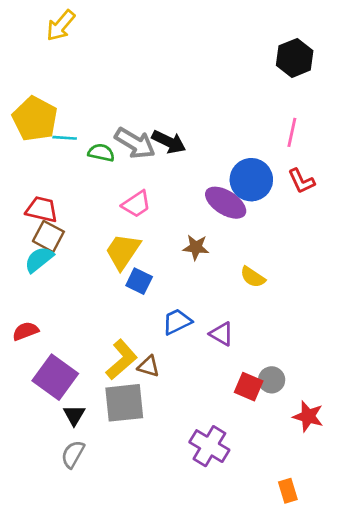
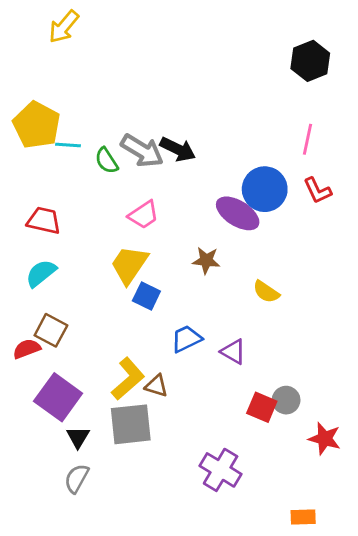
green semicircle: (101, 153) -> (107, 161), turned -135
brown square: (48, 236) -> (51, 330), moved
orange rectangle: (288, 491) -> (303, 517), turned -75

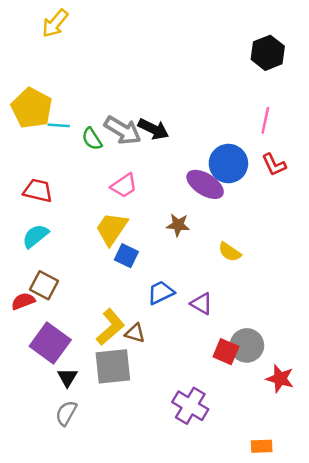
gray circle: (286, 400) -> (247, 345), size x1.4

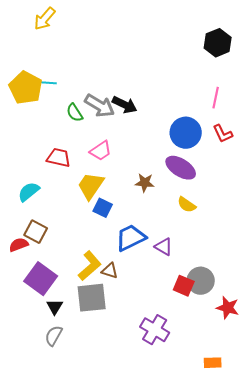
cyan line: (59, 125) -> (48, 83), moved
purple ellipse: (205, 184) -> (181, 168), moved
red trapezoid: (38, 191) -> (59, 158), moved
blue trapezoid: (161, 293) -> (131, 238), size x1.4

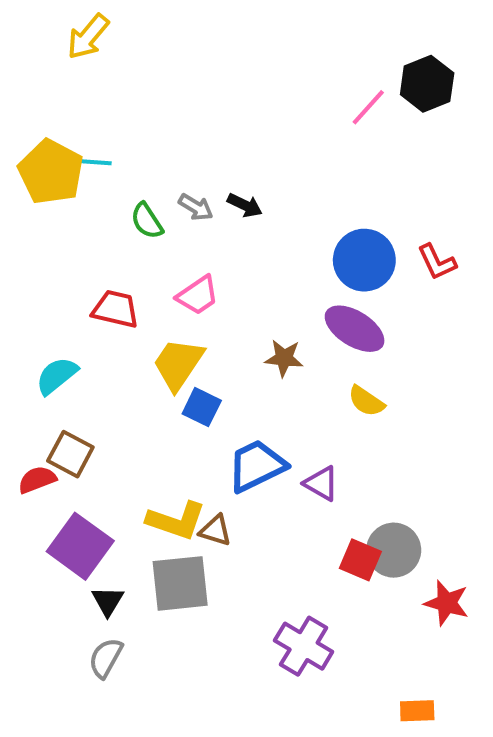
pink line: (216, 98) -> (368, 107), moved, turned 30
black arrow: (125, 105) -> (245, 205), size x0.7
gray arrow: (100, 106) -> (196, 207), size x0.6
yellow L-shape: (90, 266) -> (176, 521), turned 60

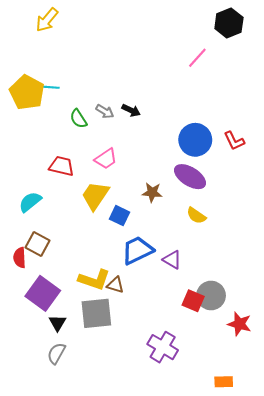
black hexagon: (427, 84) -> (229, 23), moved
blue square: (202, 407) -> (120, 216), moved
red semicircle: (37, 480) -> (20, 258), turned -72

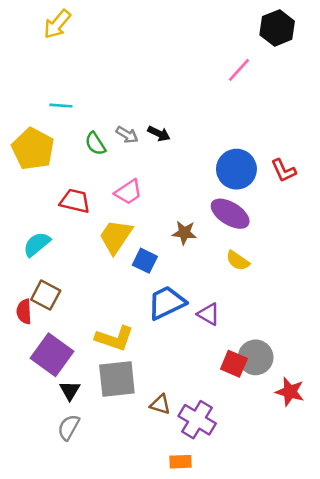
yellow pentagon: (27, 92) -> (33, 149), moved
brown triangle: (115, 285) -> (160, 404), moved
orange rectangle: (224, 382) -> (181, 462), moved

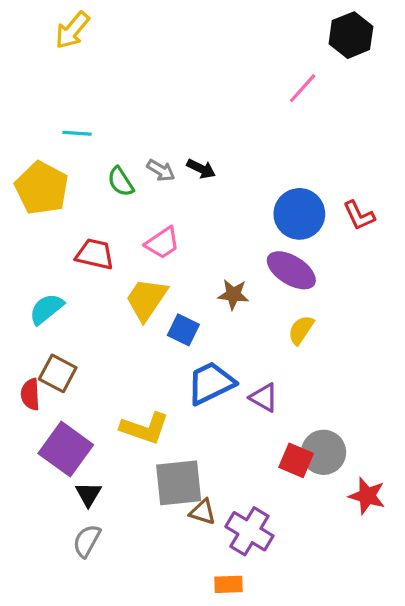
yellow semicircle: (238, 261) -> (301, 330), turned 90
gray square: (117, 379) -> (179, 483), moved

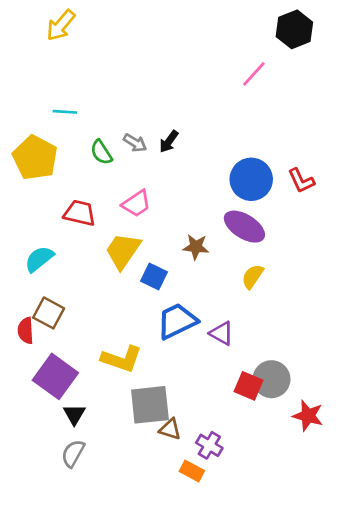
black arrow: (201, 169) -> (169, 141), turned 100
purple cross: (249, 531) -> (209, 445), size x0.7
orange rectangle: (228, 584) -> (192, 471), moved, turned 30

